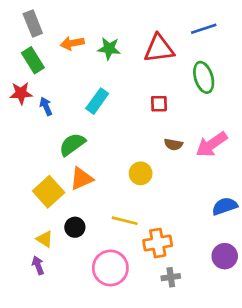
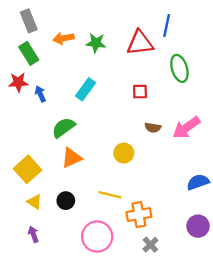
blue line: (204, 29) -> (167, 26), moved, turned -60
yellow square: (49, 192) -> (28, 169), moved
yellow triangle: (45, 239) -> (34, 202), moved
gray cross: (171, 277) -> (150, 245), turned -35

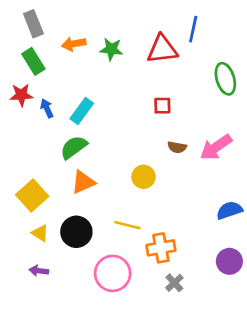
green ellipse: (179, 68) -> (225, 79), moved
cyan rectangle: (86, 89) -> (82, 111), moved
black circle: (66, 201) -> (76, 232), size x1.5
purple arrow: (33, 234) -> (39, 271), turned -63

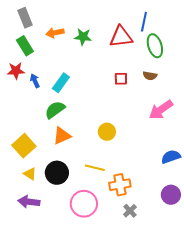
green ellipse: (225, 79) -> (155, 46), moved
brown semicircle: (177, 147) -> (150, 76), moved
purple arrow: (39, 271) -> (29, 202), size x1.5

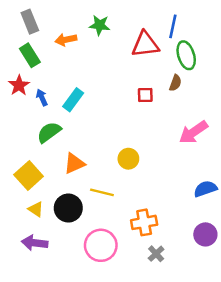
green star: (83, 37) -> (100, 25), moved
red star: (16, 71) -> (19, 85), turned -30
brown semicircle: (150, 76) -> (175, 83), moved, turned -80
green semicircle: (55, 110) -> (49, 132), moved
yellow line: (95, 168) -> (102, 192), moved

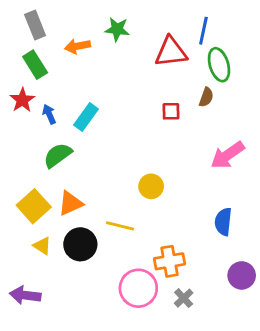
orange triangle: (74, 164) -> (70, 203), moved
blue semicircle: (205, 189) -> (223, 222), moved, turned -65
purple arrow: (35, 243) -> (25, 295), moved
pink circle: (101, 245) -> (138, 288), moved

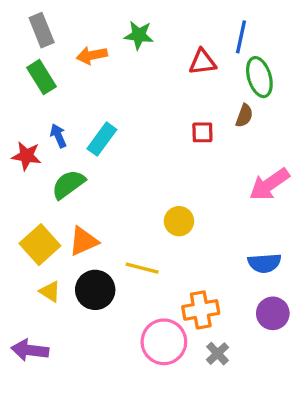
red triangle: (171, 52) -> (202, 62), size x0.7
red star: (22, 100) -> (26, 156), moved, turned -30
blue semicircle: (223, 222) -> (264, 263), turned -100
purple circle: (242, 275) -> (273, 313), moved

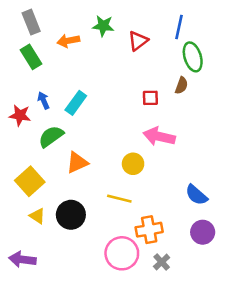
red triangle: (202, 62) -> (138, 41), moved, turned -30
pink arrow: (269, 184) -> (159, 136), moved, turned 48
orange triangle: (83, 241) -> (77, 163), moved
blue semicircle: (264, 263) -> (196, 195), turned 45
yellow line: (142, 268) -> (119, 199), moved

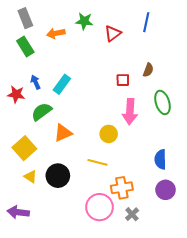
green ellipse: (193, 57) -> (162, 102), moved
pink arrow: (159, 136) -> (130, 112), turned -100
blue semicircle: (196, 195) -> (160, 159), turned 48

